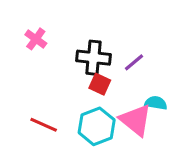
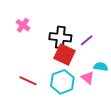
red square: (100, 84) -> (64, 54), size x1.5
pink triangle: (136, 120) -> (88, 78), size x0.6

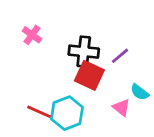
cyan semicircle: (101, 67) -> (140, 92), turned -152
cyan hexagon: (62, 82) -> (67, 113), moved

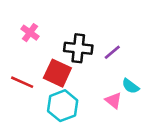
red square: (89, 75) -> (57, 73), moved
red line: (39, 112) -> (22, 82), moved

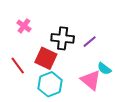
red line: (22, 82) -> (18, 66), turned 30
pink triangle: (113, 100) -> (91, 80), size x1.5

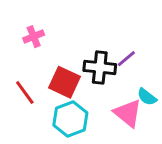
pink cross: (24, 26) -> (34, 37), turned 32
black cross: (63, 38) -> (100, 67), moved

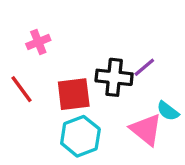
red square: (65, 82) -> (74, 94), turned -32
red line: (25, 93) -> (21, 89), moved

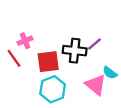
pink cross: (38, 42) -> (25, 41), moved

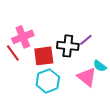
pink cross: (25, 41) -> (23, 37), size x1.5

